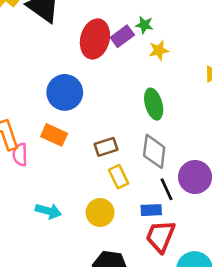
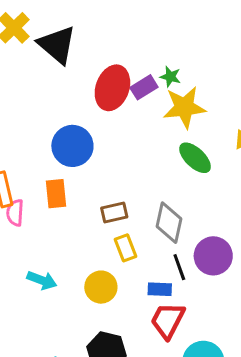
yellow star: (159, 50) -> (184, 107), size x1.8
green ellipse: (154, 104) -> (195, 158), moved, turned -36
orange rectangle: (54, 135) -> (56, 194), turned 55

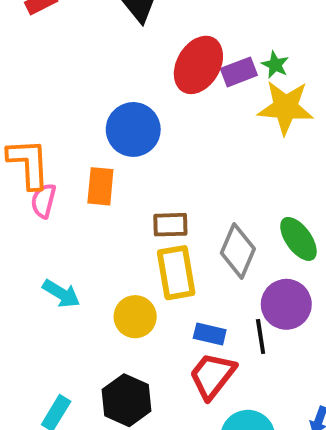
green ellipse: (195, 158) -> (298, 239), moved
yellow rectangle: (126, 248) -> (176, 273), size x1.5
black line: (179, 267) -> (261, 336), moved

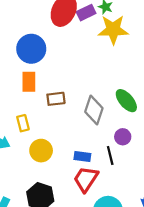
orange rectangle: (100, 186) -> (29, 82), moved
yellow rectangle: (176, 273) -> (23, 123), moved, size x0.6
purple circle: (286, 304) -> (123, 137), size x0.6

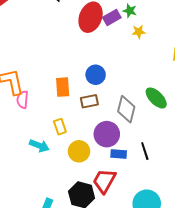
yellow star: (113, 30) -> (139, 32), size x0.5
blue circle: (31, 49) -> (96, 75), moved, size x0.7
purple circle: (123, 137) -> (107, 134), moved, size x1.6
red trapezoid: (86, 179) -> (104, 181), moved

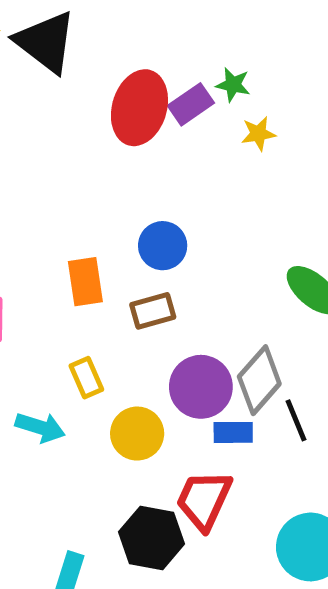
gray diamond: (126, 109) -> (259, 380), moved, turned 32

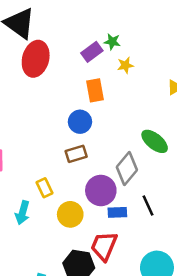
red ellipse: (139, 108) -> (36, 59), moved
orange rectangle: (85, 282) -> (95, 90), moved
gray diamond: (259, 380) -> (127, 168), moved
cyan arrow: (40, 427) -> (23, 213), turned 90

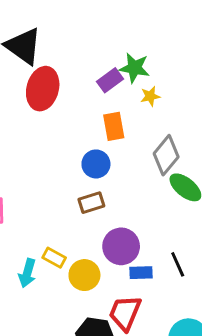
green star: (112, 42) -> (134, 68), size x1.5
gray diamond: (127, 168) -> (166, 155), moved
yellow rectangle: (44, 188) -> (54, 258), moved, turned -36

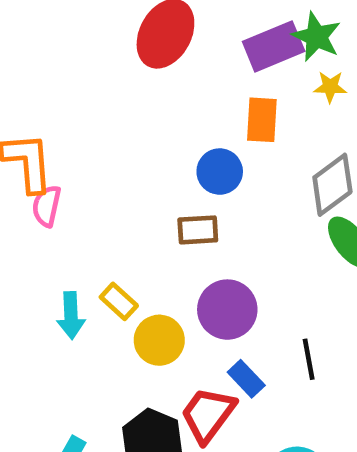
purple rectangle: (110, 80) -> (274, 46), size x1.4
cyan arrow: (27, 273) -> (71, 315), turned -32
blue rectangle: (141, 273) -> (246, 379), moved, turned 35

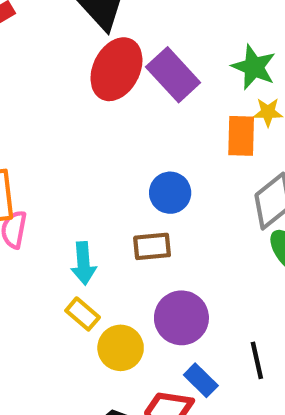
purple rectangle: (274, 46) -> (173, 75), moved, turned 72
orange rectangle: (262, 120) -> (241, 136), moved
cyan arrow: (71, 315) -> (84, 263), moved

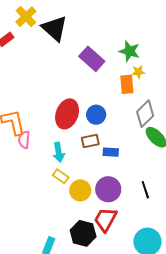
red ellipse: (116, 69) -> (67, 114), moved
purple circle: (181, 318) -> (108, 189), moved
blue rectangle: (201, 380) -> (111, 152), moved, turned -35

